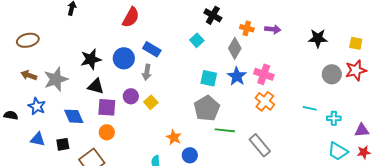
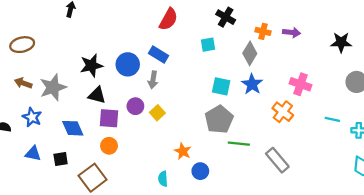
red semicircle: (131, 17) -> (168, 19), moved
cyan square: (197, 40) -> (208, 45), turned 32
pink cross: (264, 74) -> (300, 84), moved

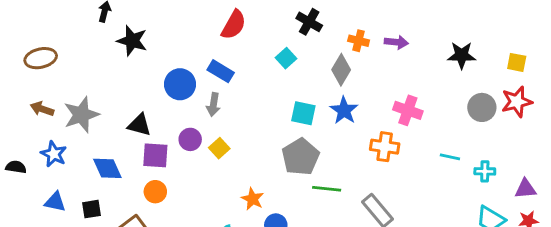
cyan square: (208, 45) -> (286, 58), turned -32
black star: (91, 65) -> (132, 41), moved, turned 30
orange cross: (283, 112) -> (385, 147), turned -30

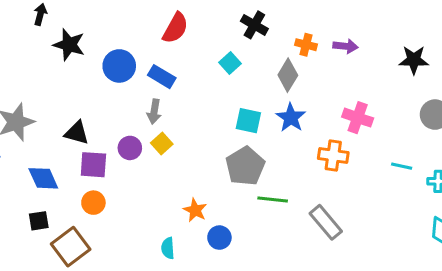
blue circle: (180, 84) -> (119, 66), moved
yellow square: (219, 148) -> (162, 143), moved
black square: (91, 209) -> (39, 221), moved

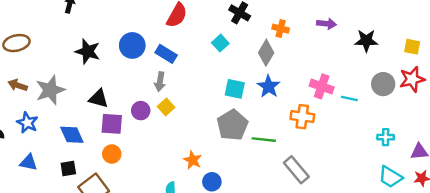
black star: (69, 45) -> (88, 51), moved
purple arrow: (345, 46) -> (326, 24), moved
cyan line: (402, 166) -> (349, 99), moved
green line: (273, 200) -> (264, 140), moved

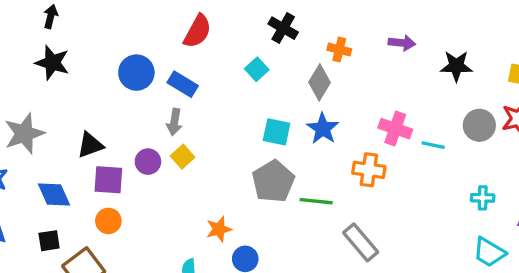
black star: (88, 51) -> (52, 63), moved
black triangle: (98, 99) -> (90, 145), turned -35
orange star: (193, 160) -> (219, 229), turned 30

